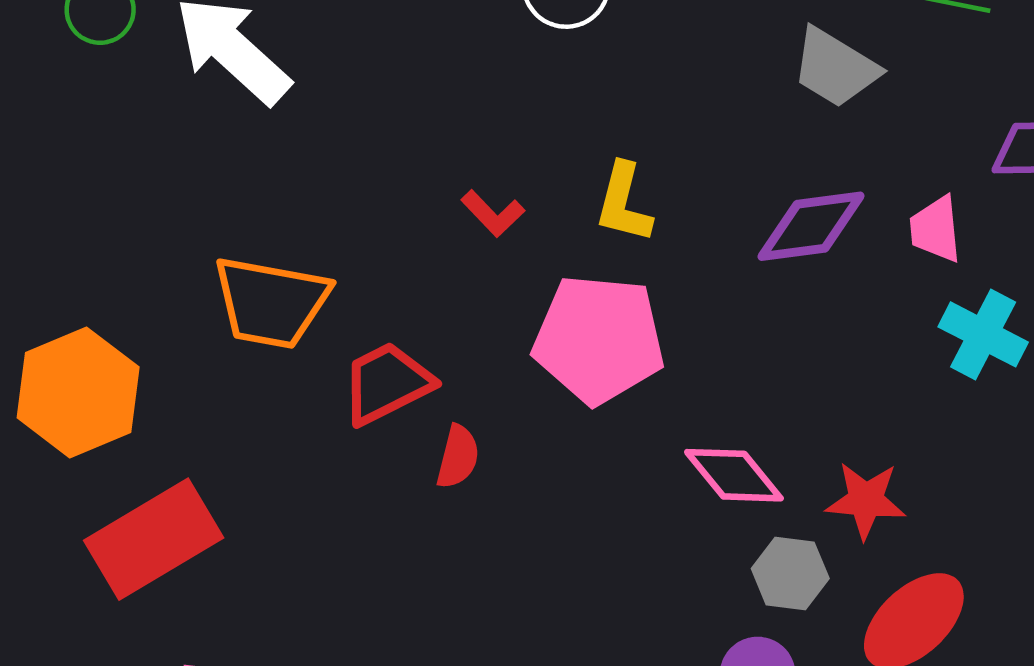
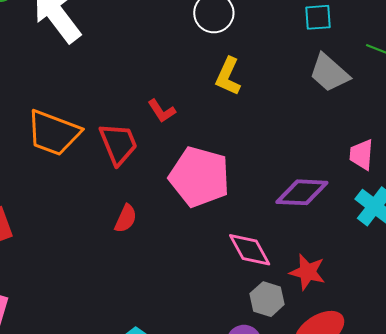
yellow L-shape: (624, 203) -> (228, 76), moved
purple diamond: (811, 226) -> (302, 192), moved
red trapezoid: (387, 383) -> (118, 144), moved, turned 84

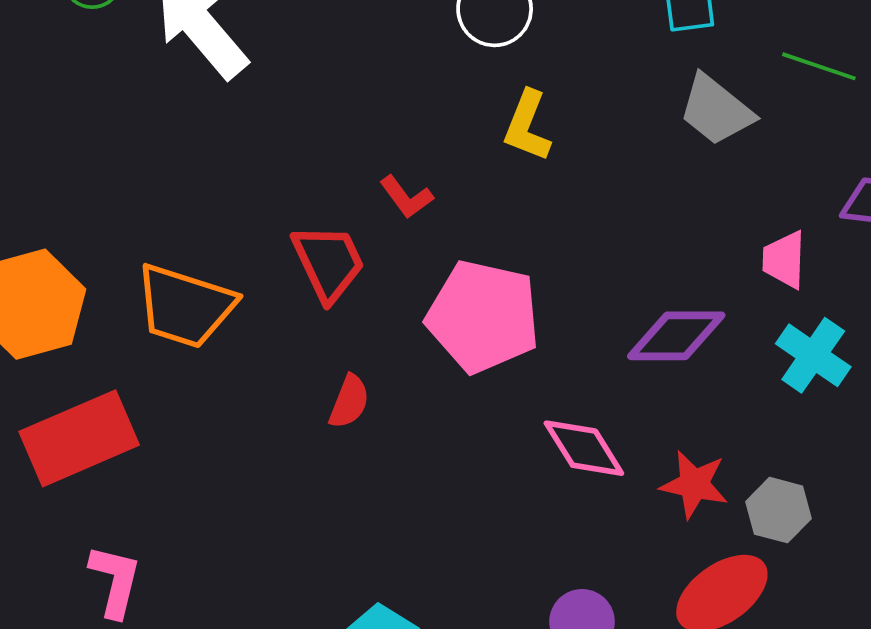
orange trapezoid: (54, 133) -> (185, 306), moved
gray hexagon: (267, 299) -> (778, 510), moved

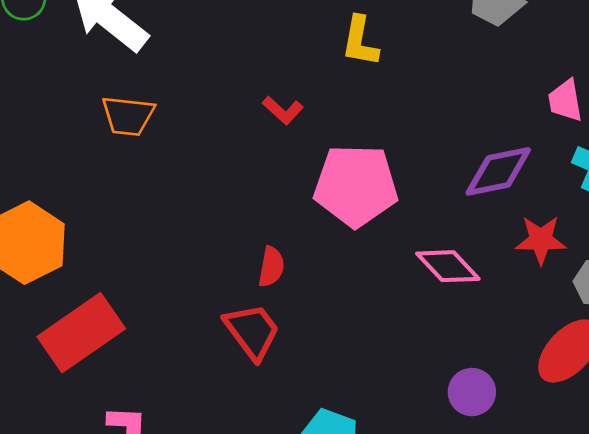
red trapezoid: (328, 262) -> (252, 331), moved
orange trapezoid: (185, 306) -> (128, 116), moved, size x0.7
red star: (694, 484) -> (541, 240), moved

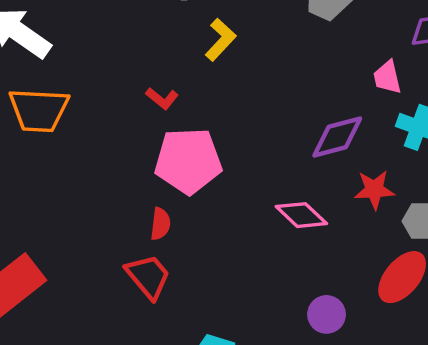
yellow L-shape: (360, 41) -> (220, 40), turned -144
orange trapezoid: (128, 116) -> (39, 110), size x1.4
pink pentagon: (356, 186) -> (188, 161), moved

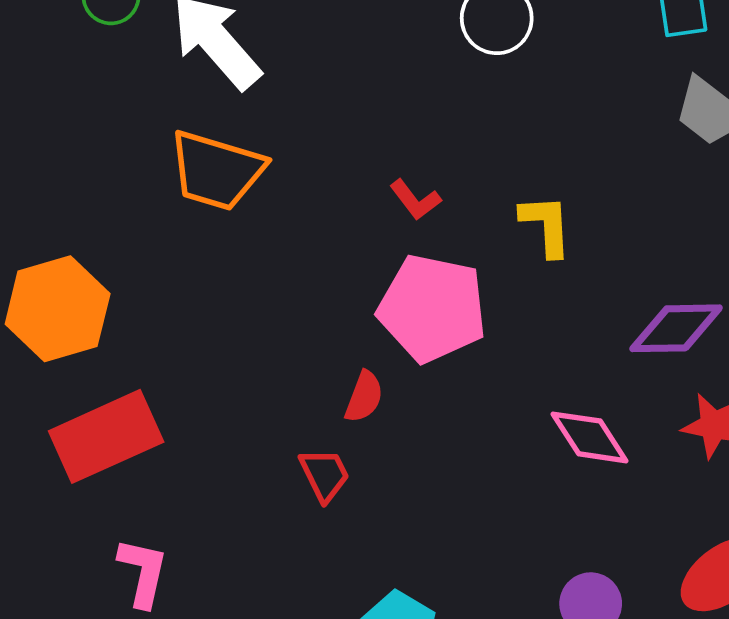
yellow L-shape: (220, 40) -> (546, 225), moved, turned -60
red trapezoid: (148, 276) -> (324, 475), size x0.7

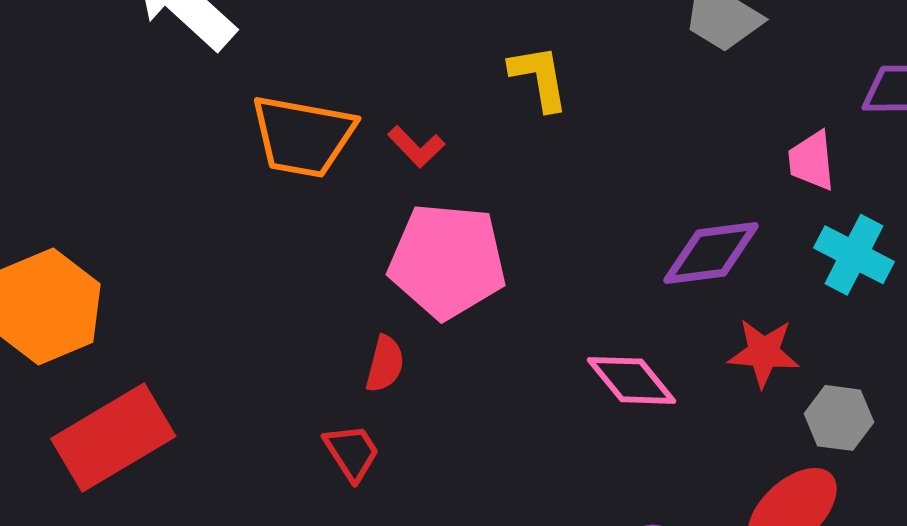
orange trapezoid: (217, 171) -> (303, 136), moved
yellow L-shape: (546, 225) -> (539, 78), moved

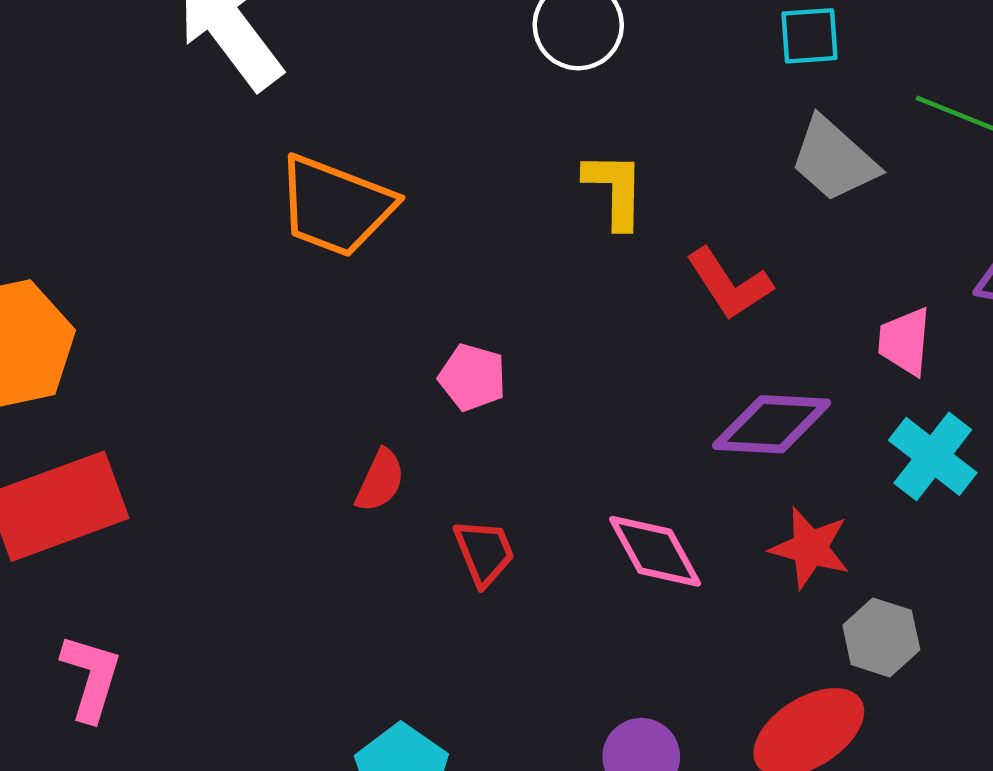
red L-shape: (416, 147) -> (729, 284), moved, size x1.4
pink pentagon: (447, 261) -> (472, 377), size x0.5
red trapezoid: (352, 452) -> (484, 552), moved

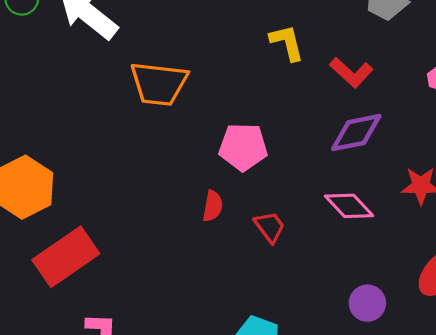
pink pentagon: (472, 377) -> (243, 147), size x1.5
purple diamond: (772, 424) -> (356, 133), moved

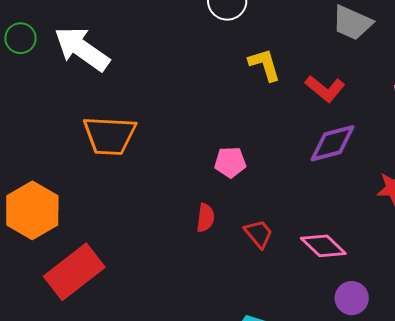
orange trapezoid: (159, 84) -> (110, 136), moved
pink pentagon: (243, 147) -> (230, 162), size x0.7
pink diamond: (349, 206) -> (323, 246), moved

